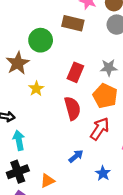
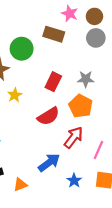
red semicircle: (72, 108) -> (48, 116), turned 70
blue arrow: (76, 156) -> (49, 163), size x1.5

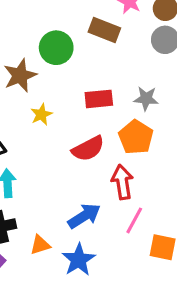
red rectangle: (53, 82) -> (99, 99), turned 54
red arrow: (74, 137) -> (122, 182), turned -50
pink line: (98, 150) -> (134, 220), moved
blue star: (74, 181) -> (79, 260), moved, size x1.5

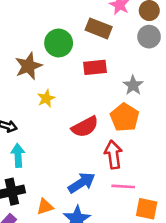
gray star: (146, 98) -> (133, 85), turned 30
red rectangle: (99, 99) -> (95, 67), moved
pink line: (134, 220) -> (123, 186), turned 65

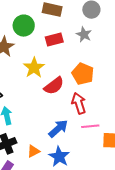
gray star: (133, 85) -> (84, 34), moved
yellow star: (46, 98) -> (34, 68), moved, size x1.5

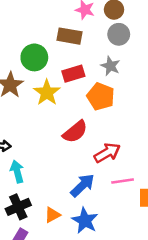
yellow star: (34, 68) -> (47, 93), moved
orange pentagon: (83, 74) -> (101, 96), moved
red arrow: (79, 103) -> (107, 153), turned 80

